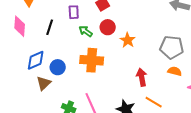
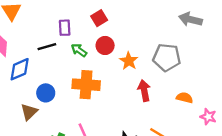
black line: (50, 27) -> (47, 47), moved, turned 56
gray pentagon: (172, 47) -> (167, 57), moved
blue diamond: (36, 60) -> (20, 69), moved
red arrow: (142, 77) -> (144, 91), moved

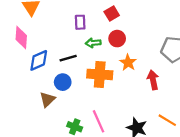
black line: (47, 47) -> (68, 58), moved
green arrow: (79, 50) -> (93, 43), turned -40
orange star: (129, 61) -> (128, 62), moved

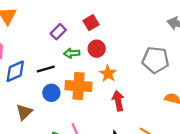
purple rectangle: (80, 22) -> (58, 32), turned 48
red arrow: (153, 80) -> (118, 101), moved
blue circle: (63, 82) -> (51, 93), moved

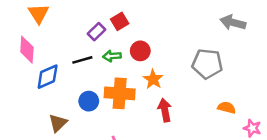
red square: (91, 23) -> (120, 21), moved
black line: (46, 69) -> (82, 60), moved

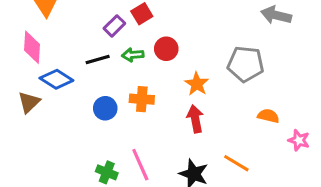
blue diamond: (48, 77) -> (56, 79), turned 56
orange star: (153, 79) -> (197, 84), moved
orange cross: (120, 93) -> (142, 99), size x0.7
brown triangle: (58, 123) -> (29, 102), moved

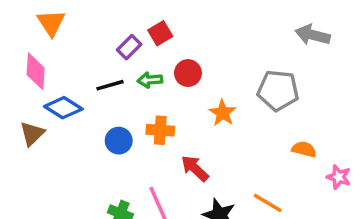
red arrow: (195, 119) -> (195, 168), moved, turned -36

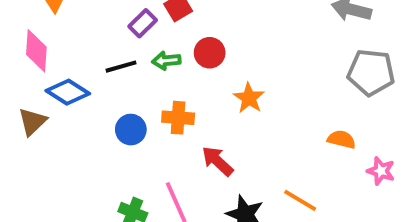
gray pentagon: (278, 90) -> (371, 72), moved

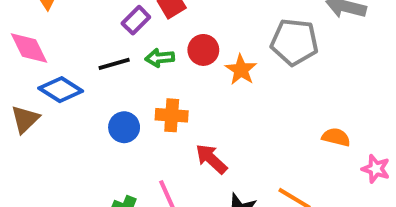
pink diamond: (36, 51) -> (29, 48), turned -30
gray pentagon: (371, 72) -> (294, 42), moved
orange star: (249, 98) -> (241, 70), moved

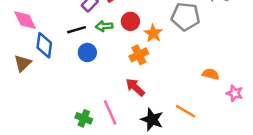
blue diamond: (61, 90) -> (44, 45), turned 65
orange cross: (172, 115) -> (139, 55), moved, turned -30
blue circle: (124, 127) -> (87, 52), moved

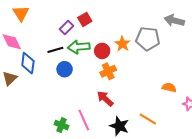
red circle: (130, 21) -> (102, 51), moved
green arrow: (104, 26) -> (79, 47), size x1.5
orange star: (153, 33) -> (122, 44), moved

